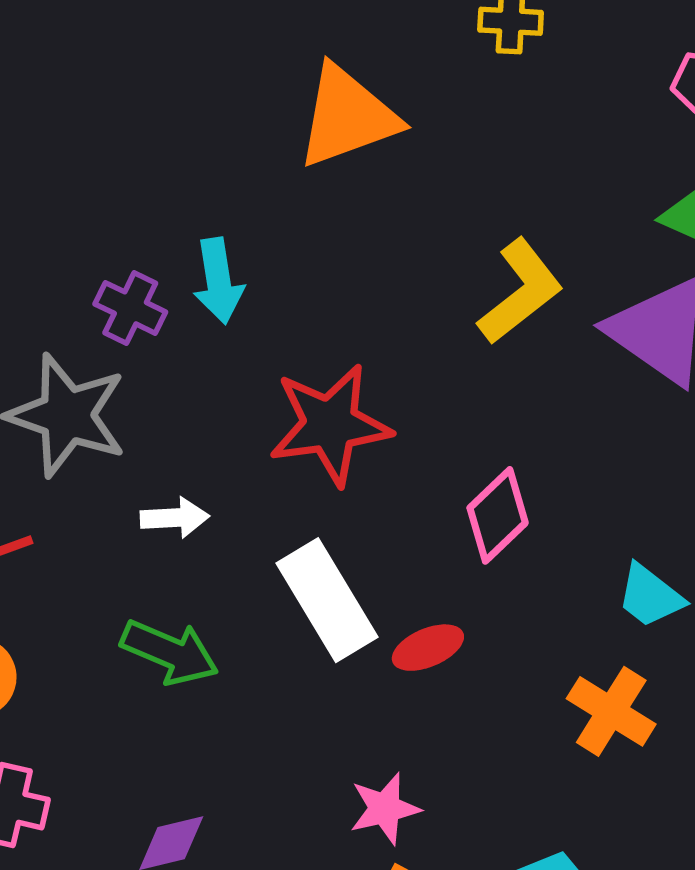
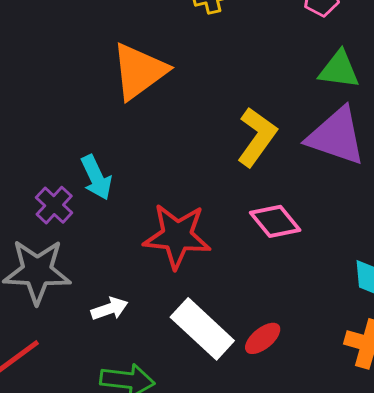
purple cross: (130, 308) -> (54, 205), turned 33
red star: (330, 425) -> (177, 236), turned 30
pink diamond: (498, 515) -> (275, 221), moved, turned -69

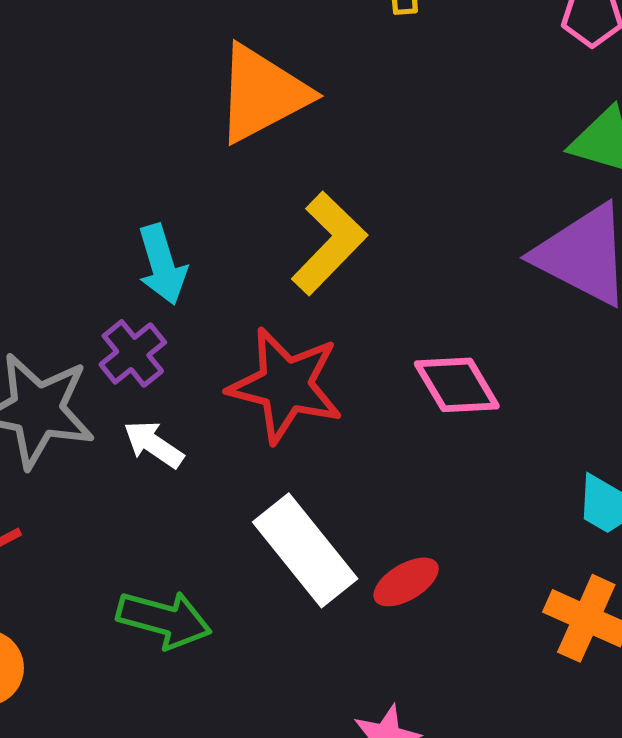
yellow L-shape: (257, 137) -> (329, 243), moved
purple cross: (54, 205) -> (133, 353), moved
white arrow: (110, 309) -> (154, 444), moved, turned -135

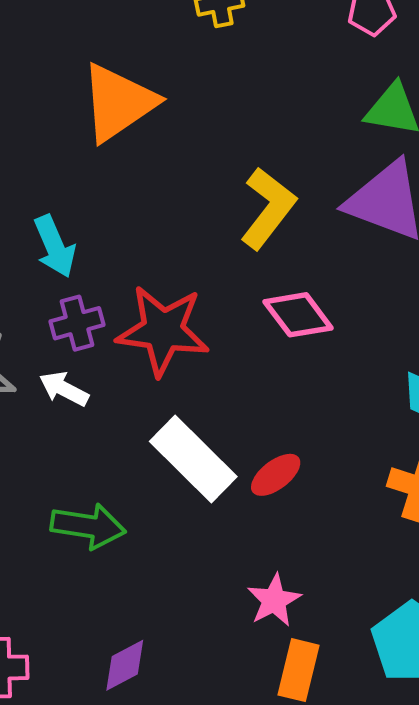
yellow L-shape: (329, 243) -> (268, 208), moved
purple cross: (133, 353) -> (77, 323), moved, turned 30

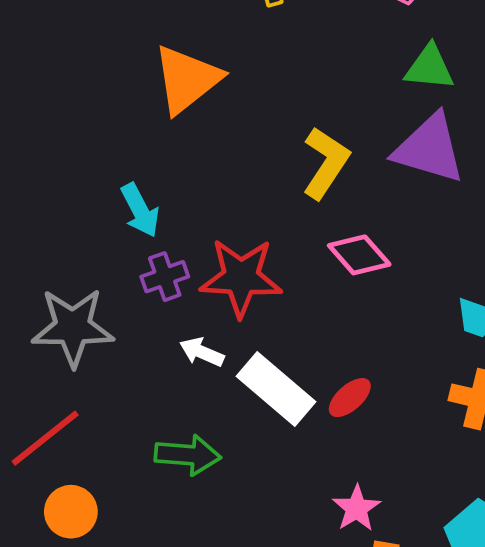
white arrow: (64, 389) -> (202, 352), moved

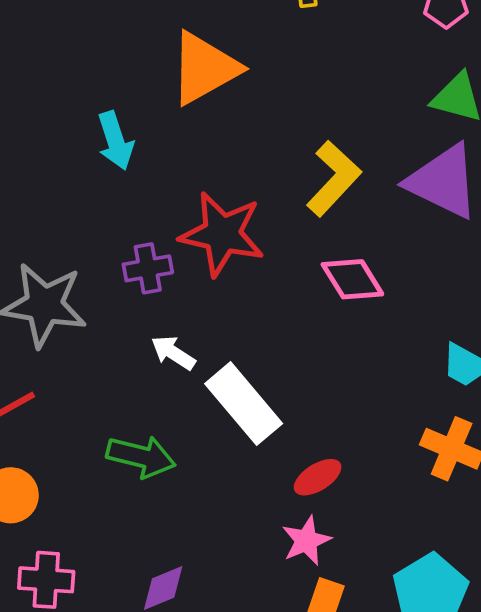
cyan arrow: (140, 210) -> (115, 141), moved
red star: (241, 277) -> (222, 234), moved
red ellipse: (350, 398) -> (318, 477), moved

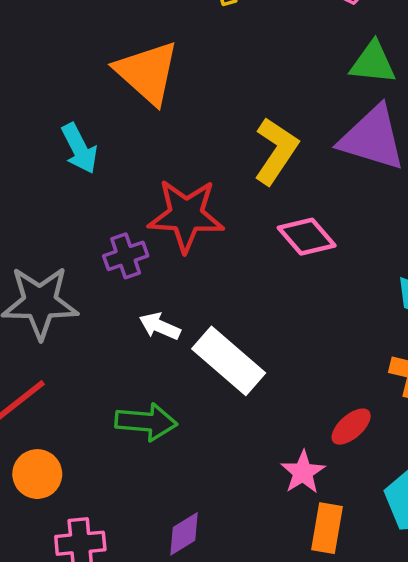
orange triangle: (204, 68) -> (147, 72), turned -40
red ellipse: (318, 477) -> (351, 427), moved

